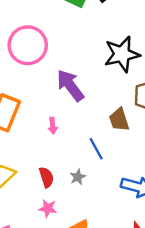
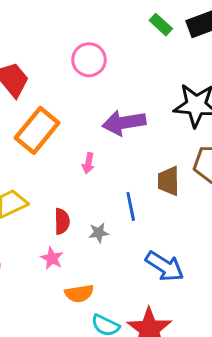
pink circle: (28, 45) -> (89, 60), size x0.7
purple arrow: (70, 85) -> (124, 123), turned -80

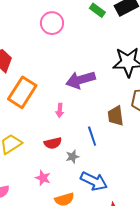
pink circle: (89, 60) -> (52, 23), moved
red semicircle: (62, 221) -> (53, 143), moved, turned 84
blue arrow: (165, 266) -> (94, 181), moved

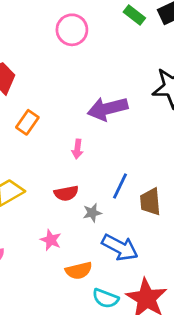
orange rectangle: (22, 92) -> (27, 122), size x0.6
brown trapezoid: (116, 116) -> (150, 202), moved
blue line: (92, 136) -> (120, 186), turned 42

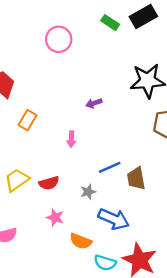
purple arrow: (108, 109) -> (94, 103), size x0.5
blue line: (120, 186) -> (110, 167), turned 45
red semicircle: (66, 193) -> (49, 183), moved
orange semicircle: (79, 271) -> (81, 241), turned 40

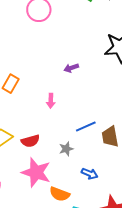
pink star: (55, 217) -> (36, 172), size x1.8
blue arrow: (114, 219) -> (90, 174), size x0.6

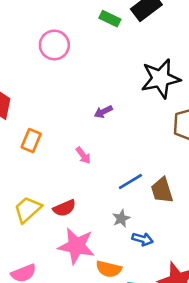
pink arrow: (51, 101) -> (83, 155), turned -32
gray star: (66, 149) -> (121, 218), moved

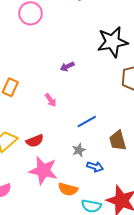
brown trapezoid: (162, 190) -> (118, 141), moved

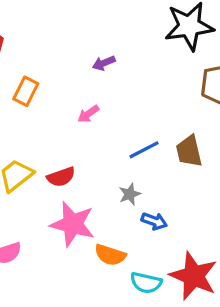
purple arrow: (67, 66) -> (104, 63), moved
pink arrow: (51, 100) -> (88, 114), turned 88
brown trapezoid: (118, 141) -> (189, 151), moved

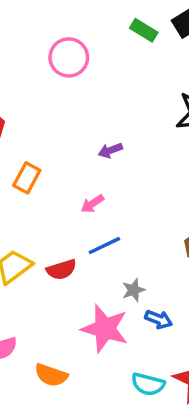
blue line: (144, 150) -> (104, 246), moved
pink star: (73, 224) -> (105, 329), moved
orange semicircle: (110, 255) -> (51, 375), moved

